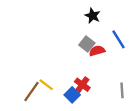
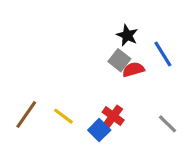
black star: (93, 16) -> (127, 35), moved
gray line: (122, 90) -> (168, 124), turned -42
brown line: (31, 91) -> (26, 115), moved

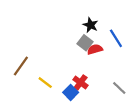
brown line: (26, 115) -> (21, 66), moved

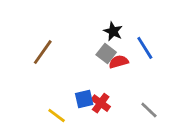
brown line: (21, 66) -> (43, 52), moved
yellow line: (45, 83) -> (57, 116), moved
blue square: (71, 92) -> (84, 99), moved, turned 32

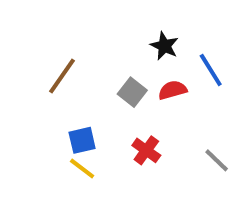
gray square: (106, 53) -> (132, 92), moved
blue square: (84, 99) -> (82, 140), moved

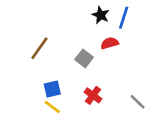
black star: (164, 46) -> (101, 15), moved
blue line: (211, 70) -> (124, 18), moved, turned 50
red semicircle: (172, 90) -> (110, 43), moved

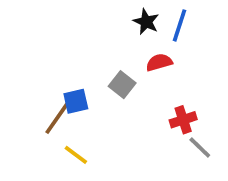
brown line: (39, 48) -> (57, 118), moved
blue square: (52, 89) -> (76, 101), moved
red cross: (93, 95) -> (183, 120), moved, turned 36

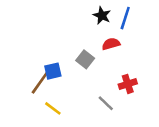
gray line: (200, 148) -> (106, 103), moved

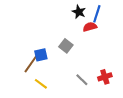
red semicircle: (111, 44) -> (90, 27), moved
red cross: (128, 84) -> (105, 77), moved

